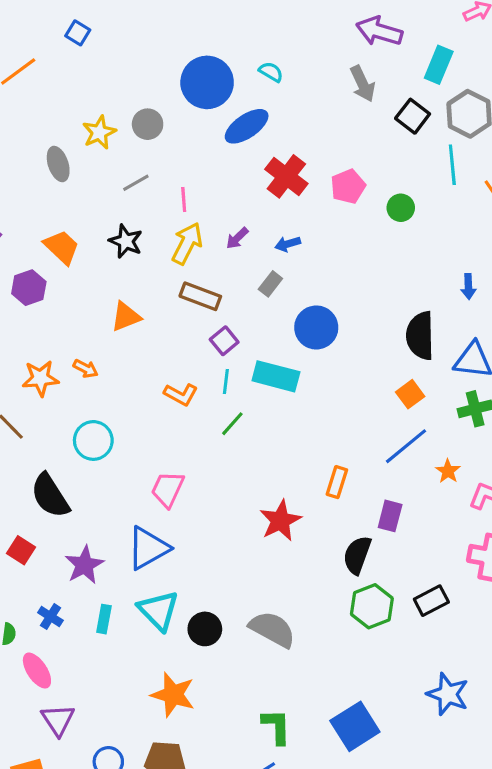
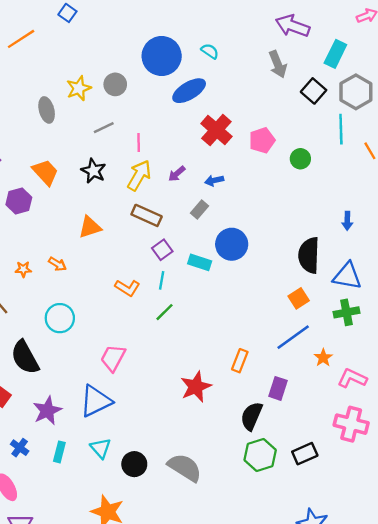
cyan rectangle: (276, 376) -> (200, 262), moved, size x0.7
orange star: (40, 378) -> (23, 269), size x0.6
cyan triangle: (159, 610) -> (101, 448), size x0.7

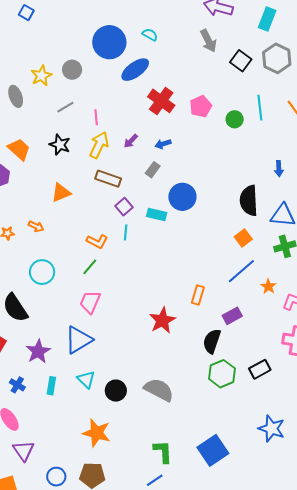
cyan rectangle: (335, 54) -> (267, 19), moved
cyan line: (341, 129) -> (260, 108), moved
green line: (164, 312) -> (90, 267), moved
purple rectangle: (278, 388) -> (232, 316), turned 48

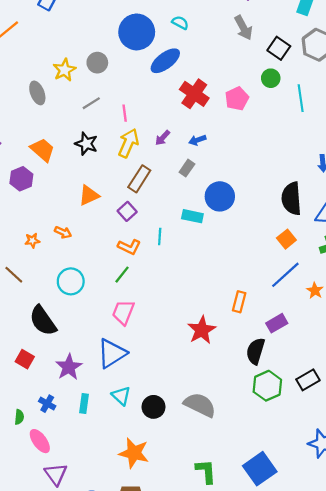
green circle: (235, 119) -> (271, 78), moved
brown rectangle: (108, 179) -> (139, 179), turned -75
purple square: (124, 207) -> (127, 211), moved

